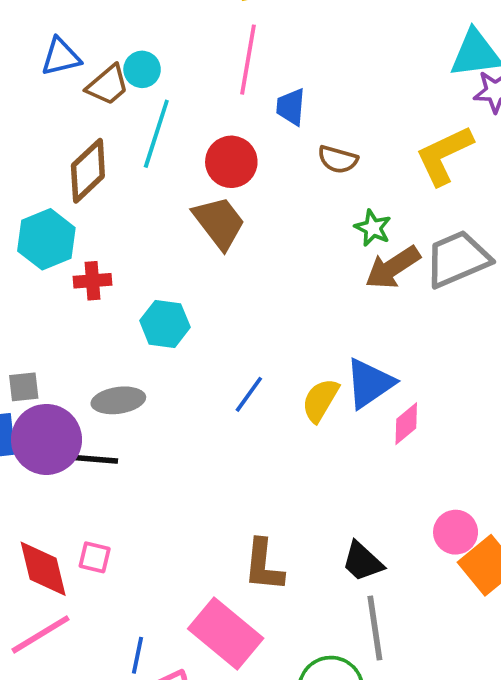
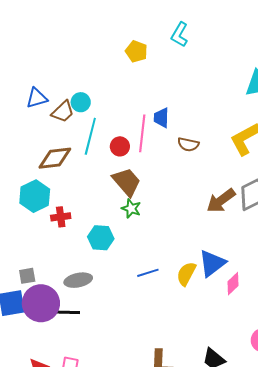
pink line: (248, 60) -> (142, 133), moved
red circle: (231, 162) -> (120, 146), moved, size x0.7
brown diamond: (88, 171) -> (55, 158), turned 40
green star: (373, 228) -> (131, 208), moved
blue line: (249, 394) -> (148, 273), turned 40

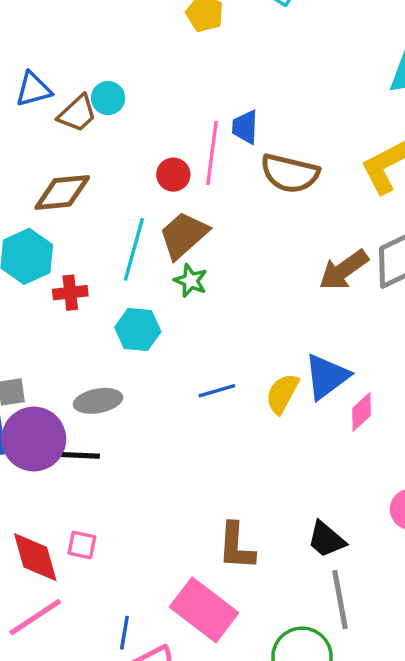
cyan line: (90, 136) -> (134, 249), moved
brown semicircle: (188, 144) -> (290, 173), size x1.6
brown trapezoid: (127, 182) -> (184, 235), turned -92

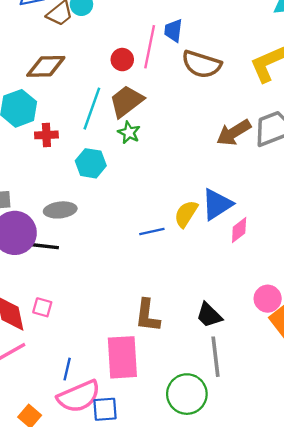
blue line: (217, 391) -> (152, 232), moved
pink rectangle: (204, 610) -> (122, 357), turned 45

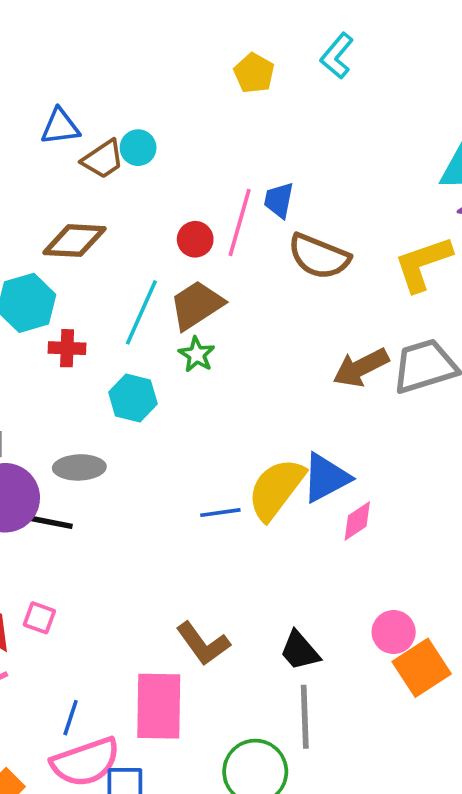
yellow semicircle: (186, 214) -> (276, 489), size x1.5
brown L-shape: (147, 316) -> (203, 644), turned -48

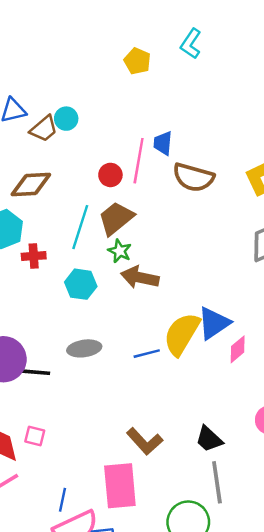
brown arrow: (361, 368) -> (140, 277), moved, turned 45
gray ellipse: (79, 467) -> (84, 348), moved

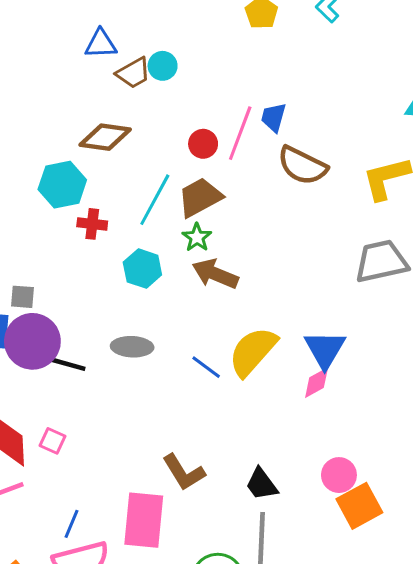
blue triangle: (214, 323) -> (325, 349), moved, turned -36
blue line: (147, 354) -> (206, 367), turned 40

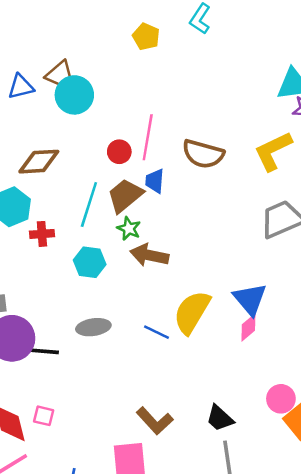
cyan circle: (163, 66) -> (74, 95), size x1.6
brown trapezoid: (133, 73) -> (59, 74), moved
blue trapezoid: (273, 117) -> (155, 181), moved

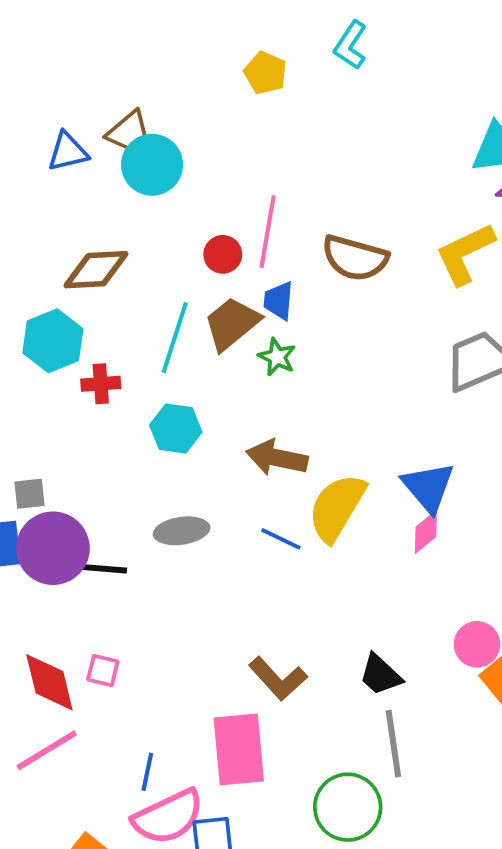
green star: (129, 228) -> (277, 357), moved
brown arrow: (149, 255) -> (277, 458), moved

